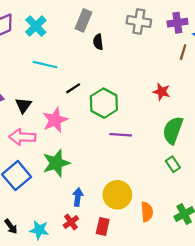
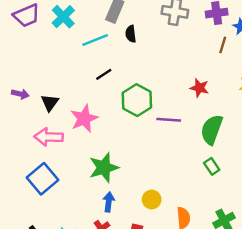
cyan line: (45, 65) -> (95, 40), moved, turned -35
black line: (73, 88) -> (104, 74), moved
purple line: (121, 135) -> (169, 120), moved
green star: (56, 163) -> (104, 168), moved
yellow circle: (117, 195) -> (152, 200), size x0.6

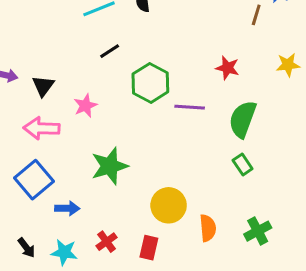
pink star: (84, 119) -> (85, 106), size x0.7
yellow circle: (152, 200) -> (169, 205), size x1.5
blue arrow: (109, 202) -> (67, 208), moved, turned 84

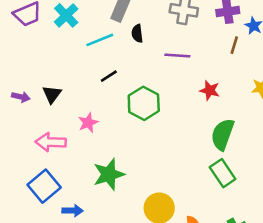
black triangle: (43, 86) -> (52, 94), moved
purple line: (190, 107) -> (177, 55), moved
green rectangle: (243, 165) -> (223, 173), size x1.5

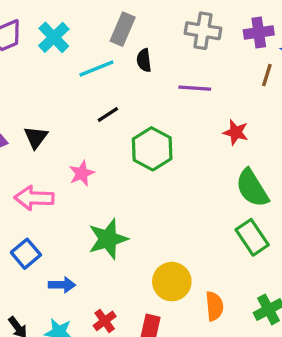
green semicircle: (223, 134) -> (252, 188), turned -52
blue square: (44, 186) -> (26, 254), size x0.7

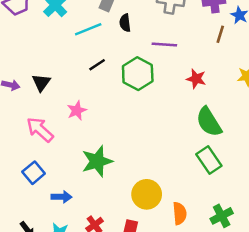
green hexagon: (152, 149) -> (138, 74), moved
pink arrow: (34, 198) -> (40, 130), turned 40

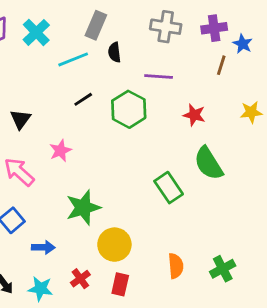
green rectangle: (209, 160) -> (169, 188), moved
yellow circle: (147, 194) -> (114, 245), moved

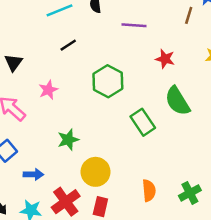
green hexagon: (129, 109) -> (108, 81), moved
green star: (83, 208) -> (68, 140), size x0.7
red cross: (80, 279) -> (66, 202), size x1.6

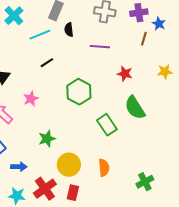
orange semicircle: (149, 190) -> (104, 168), moved

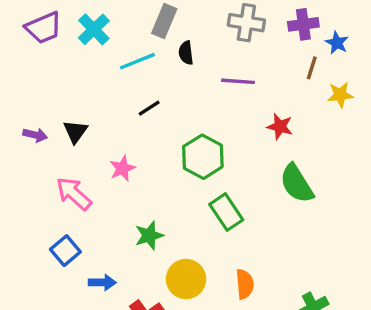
yellow star: (165, 72) -> (340, 95), moved
green rectangle: (107, 125) -> (226, 212), moved

